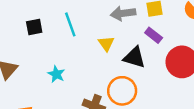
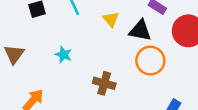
orange circle: (122, 91) -> (150, 61), moved

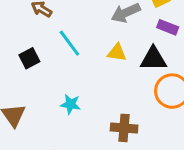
yellow triangle: (111, 19) -> (117, 53), turned -30

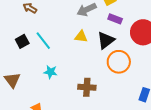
cyan line: (69, 43) -> (43, 41), moved
black triangle: (153, 59) -> (106, 40), turned -36

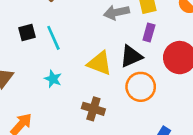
purple rectangle: (115, 19) -> (149, 32), turned 72
yellow triangle: (81, 37) -> (100, 63), moved, size x1.5

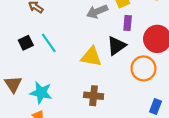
cyan star: (53, 79) -> (41, 93), moved, size x1.5
orange circle: (141, 87) -> (143, 68), moved

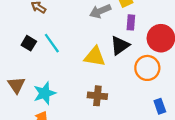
black square: (26, 43) -> (29, 43), turned -32
cyan star: (41, 93) -> (45, 93), turned -30
blue rectangle: (156, 107) -> (160, 106), turned -40

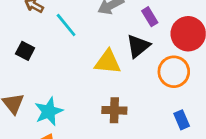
purple rectangle: (131, 22) -> (150, 17), turned -32
cyan line: (52, 43) -> (66, 25), moved
blue rectangle: (160, 106) -> (182, 120), moved

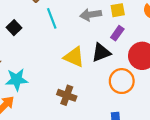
purple rectangle: (150, 17) -> (117, 33), turned 48

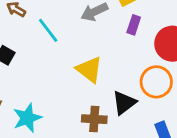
black triangle: (101, 53) -> (124, 103), moved
yellow triangle: (74, 57) -> (89, 70), turned 30

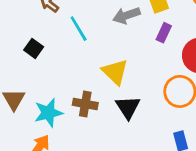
black triangle: (124, 103) -> (128, 107), moved, turned -32
brown cross: (94, 119) -> (85, 104), moved

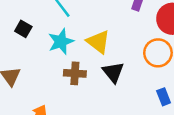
cyan star: (48, 113) -> (61, 42), moved

